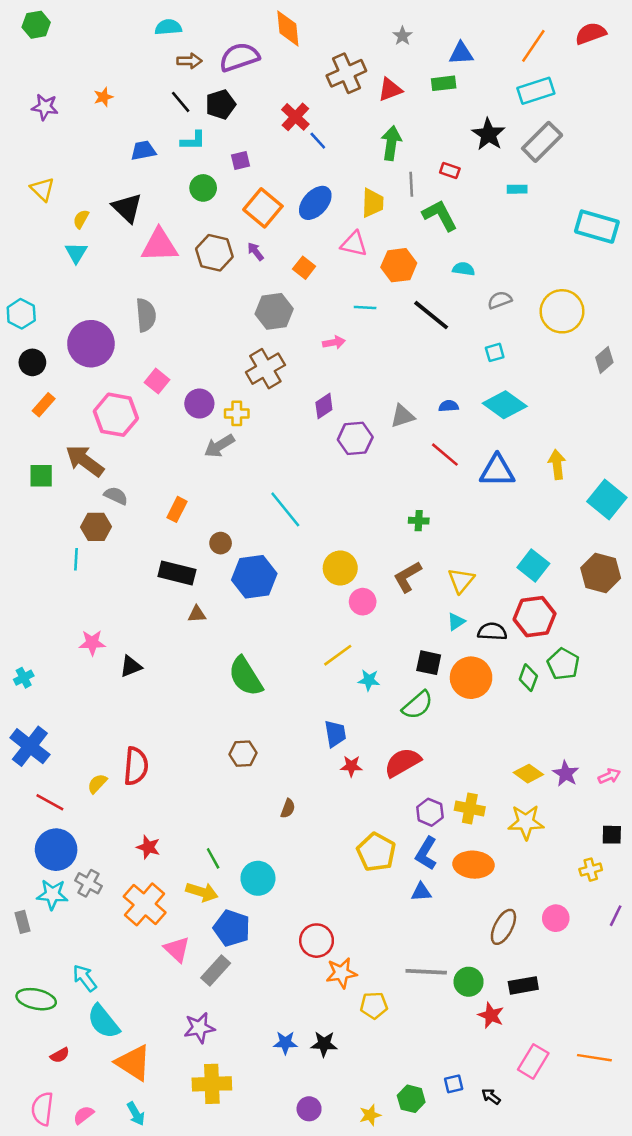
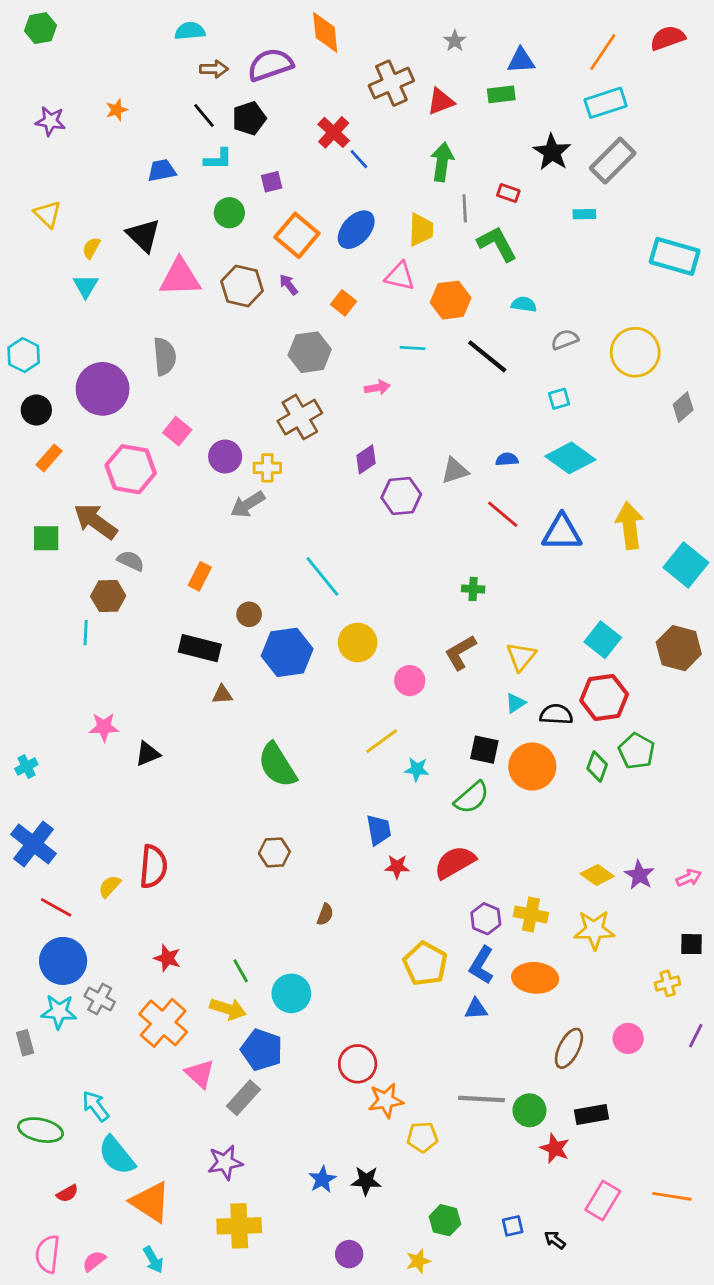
yellow arrow: (557, 465) -> (630, 526), size x1.4
yellow circle: (340, 568) -> (358, 642), moved
blue star: (285, 1043) -> (322, 1179), turned -30
green hexagon: (411, 1099) -> (445, 1220), moved

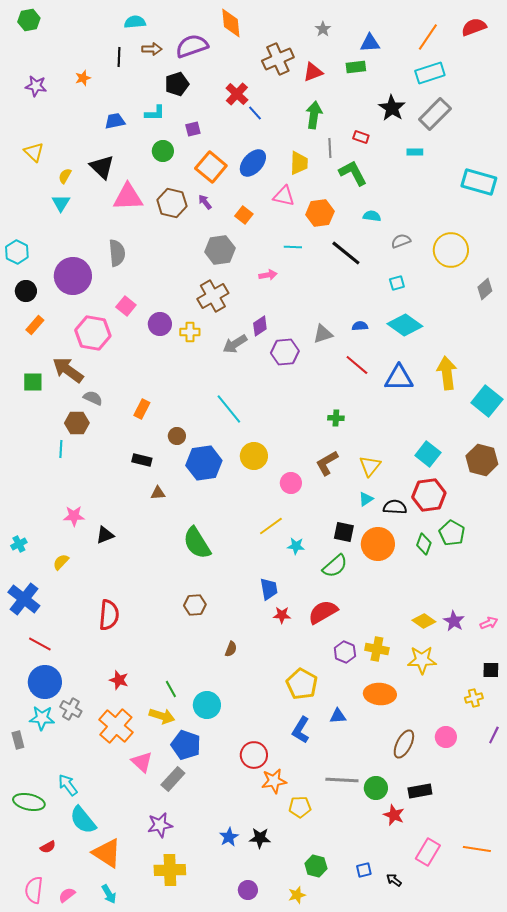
black line: (204, 115) -> (119, 57), moved, turned 42
gray arrow: (248, 504) -> (235, 344), moved
black rectangle: (200, 648) -> (142, 460), size x0.7
yellow semicircle: (110, 886) -> (61, 562), moved
blue L-shape: (482, 965) -> (301, 730), moved

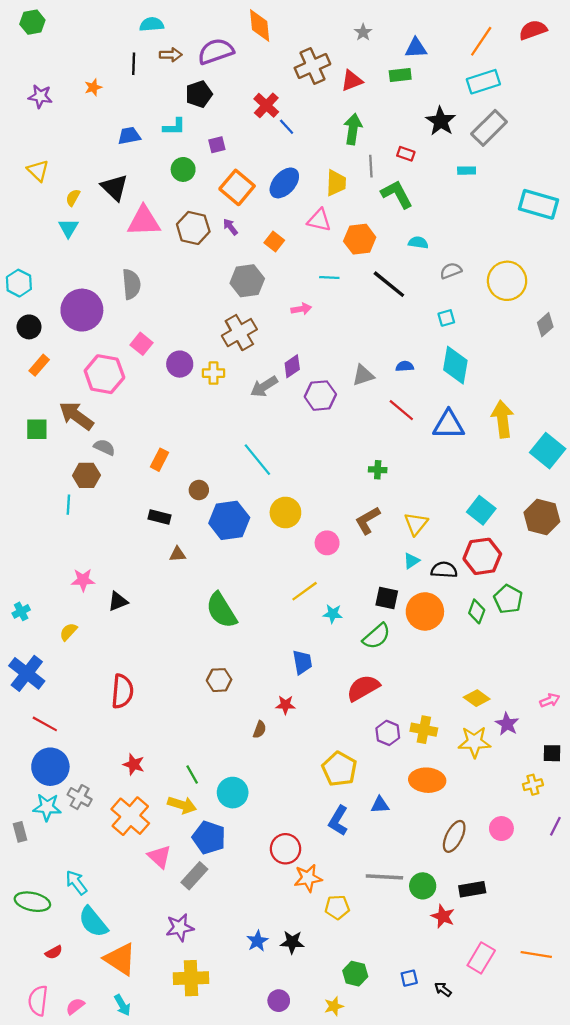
cyan diamond: (405, 325) -> (455, 365), turned 64
red star: (282, 615) -> (285, 705), moved
purple star: (454, 621) -> (507, 724), moved

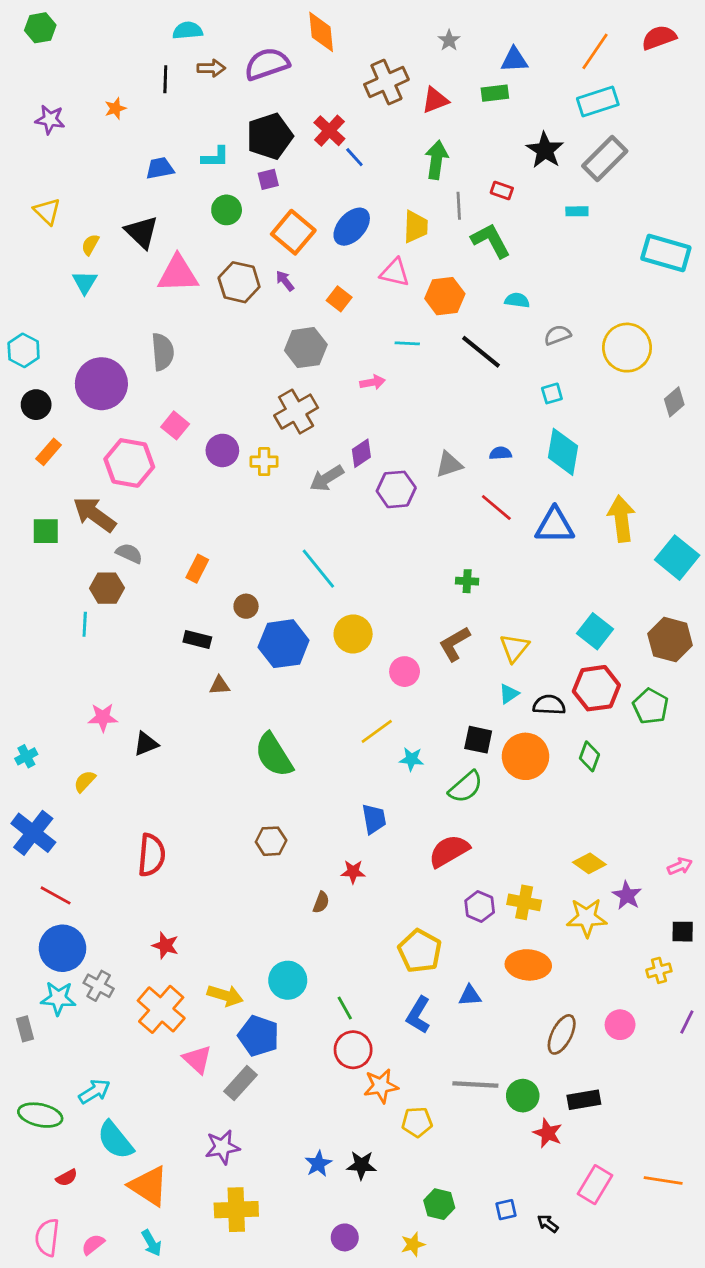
black pentagon: (199, 94) -> (270, 136), moved, size x1.4
green pentagon: (508, 599) -> (651, 706), moved
green line: (192, 775) -> (345, 1008), moved
cyan arrow: (76, 883) -> (94, 1091), turned 95

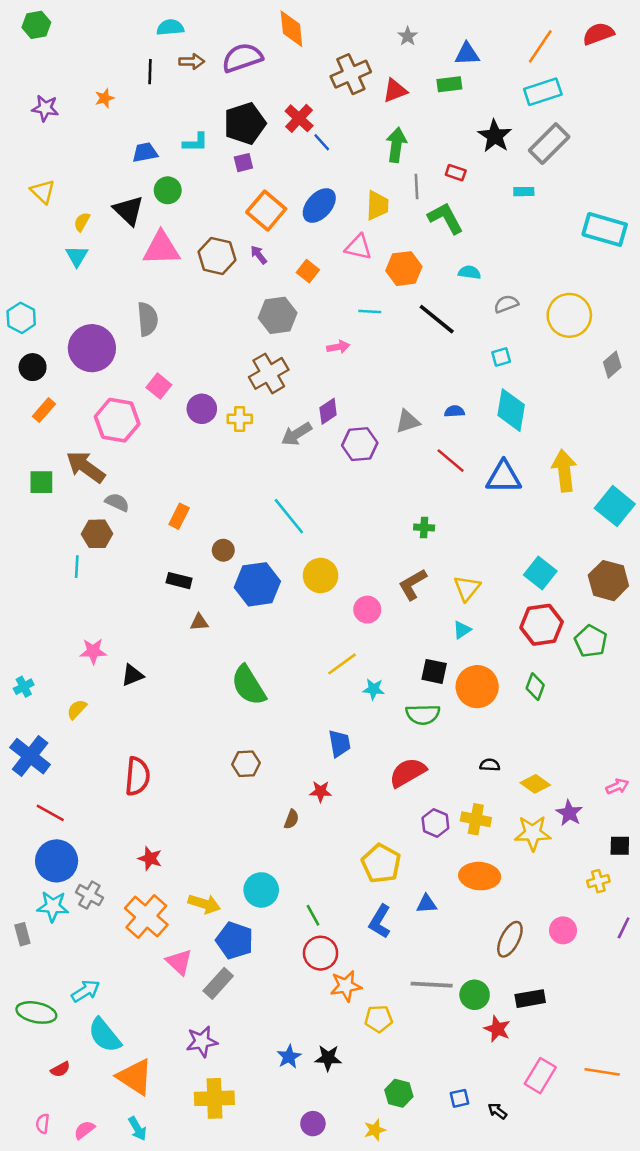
green circle: (227, 210) -> (168, 190), moved
black semicircle: (549, 705) -> (490, 765), moved, size x0.7
green semicircle: (466, 787) -> (423, 714), turned 40
pink semicircle: (47, 1237) -> (43, 1124), size x0.6

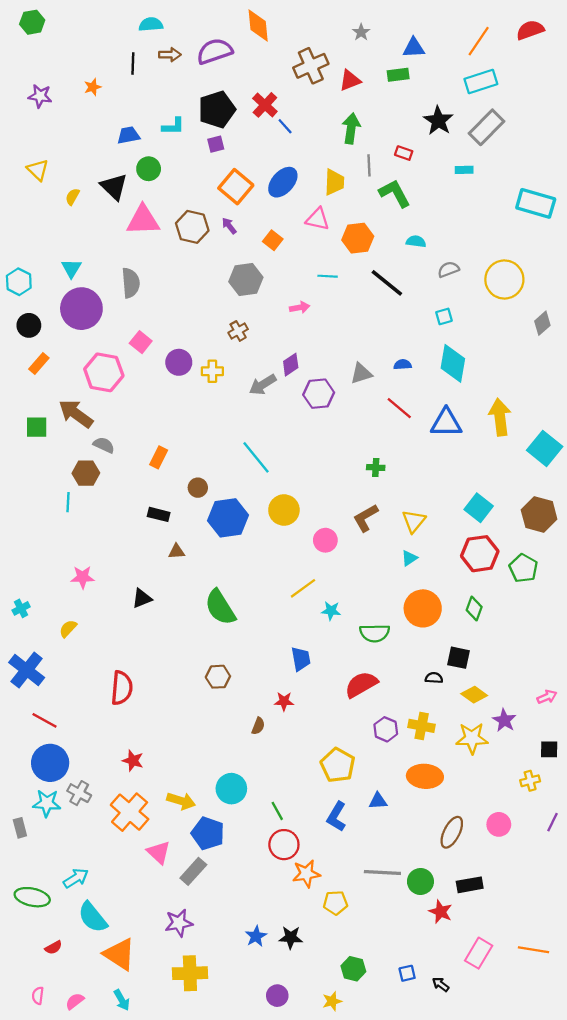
cyan triangle: (77, 256) -> (71, 268), moved
brown cross: (269, 373) -> (238, 331), size x0.6
black square: (434, 671) -> (459, 658), moved
black triangle: (132, 675) -> (142, 598), moved

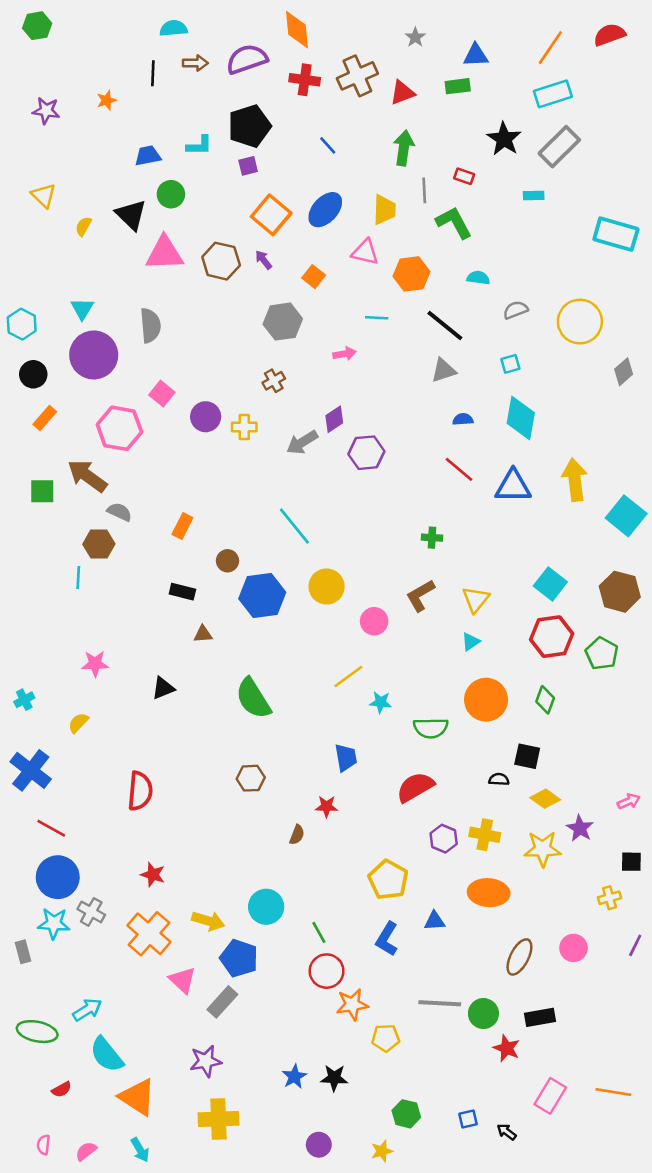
red cross: (265, 105) -> (305, 80), moved, turned -35
gray triangle: (361, 373) -> (444, 370), moved

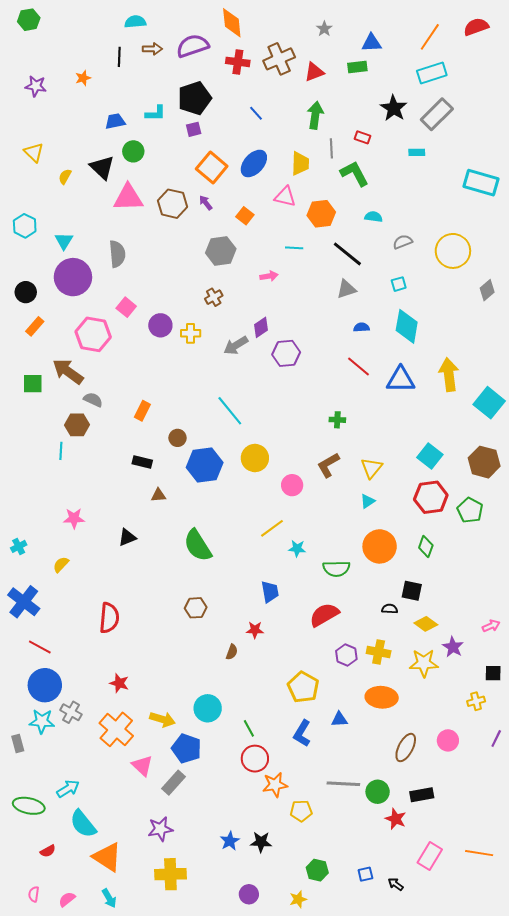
cyan hexagon: (22, 324) -> (25, 226), moved

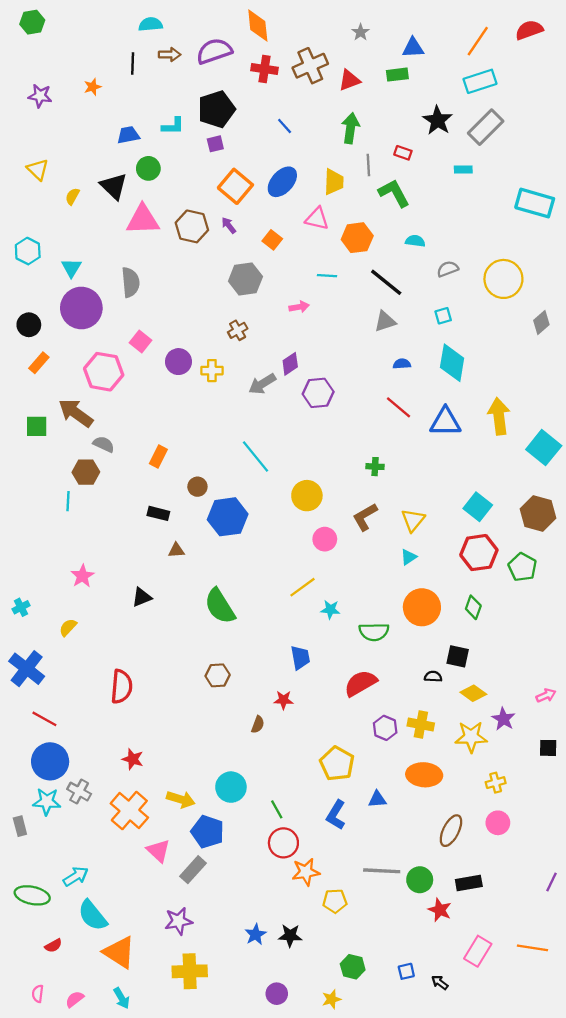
yellow circle: (255, 458) -> (307, 496), moved
pink star: (74, 518) -> (82, 576), turned -30
yellow cross: (476, 701) -> (496, 783), moved
purple line: (496, 738) -> (551, 882), moved

